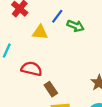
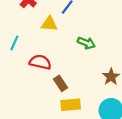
green arrow: (75, 26) -> (86, 43), moved

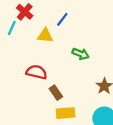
cyan line: (14, 43) -> (12, 28), moved

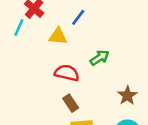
green arrow: (81, 54) -> (100, 58), turned -56
red semicircle: (37, 72) -> (67, 73), moved

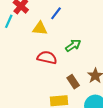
brown rectangle: (71, 103) -> (73, 82), moved

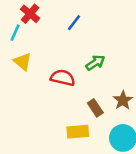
yellow triangle: (40, 28) -> (23, 61), moved, turned 35

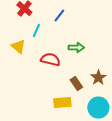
cyan line: (15, 33) -> (36, 31), moved
green arrow: (95, 63) -> (76, 48), turned 35

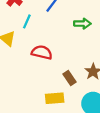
green arrow: (76, 48) -> (82, 24), moved

